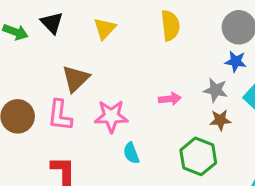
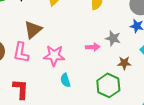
gray star: (216, 90) -> (113, 38), moved

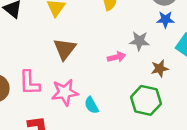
brown triangle: (33, 30) -> (65, 49), moved
pink star: (54, 56) -> (65, 92), moved

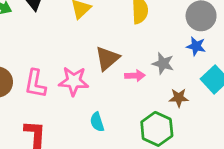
brown triangle: (65, 49) -> (107, 58), moved
pink star: (65, 92) -> (74, 81), moved

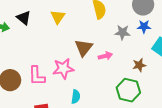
gray star: (163, 63) -> (122, 32), moved
cyan semicircle: (97, 122) -> (76, 97), moved, turned -144

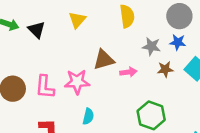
black triangle: (24, 18) -> (37, 30), moved
brown triangle: (84, 48) -> (104, 60), turned 30
brown star: (139, 65) -> (165, 69), moved

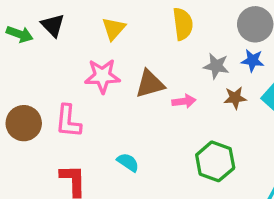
black triangle: (37, 30) -> (53, 25), moved
pink star: (77, 82) -> (102, 76), moved
cyan semicircle: (88, 116) -> (128, 162), turned -70

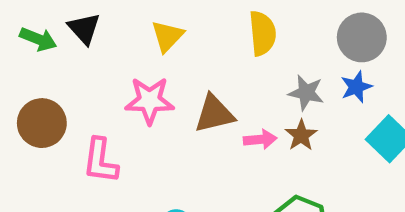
blue star: (253, 60) -> (356, 87), turned -30
brown star: (235, 98) -> (301, 135), moved, turned -30
brown circle: (24, 123) -> (42, 123), moved

